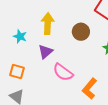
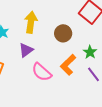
orange L-shape: (89, 88) -> (68, 65), moved

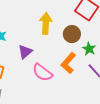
yellow arrow: (31, 22) -> (46, 23), moved
brown circle: (63, 33) -> (72, 34), moved

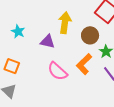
purple triangle: (25, 52) -> (47, 42), moved, turned 49

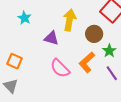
cyan star: (18, 32) -> (24, 18), moved

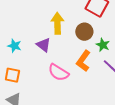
cyan star: (24, 18) -> (14, 46), moved
purple triangle: (51, 38) -> (44, 45), turned 35

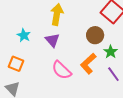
yellow arrow: (57, 23) -> (57, 14), moved

